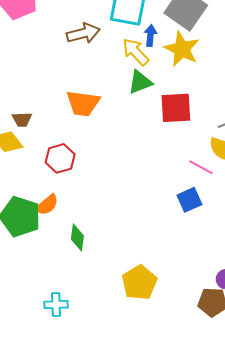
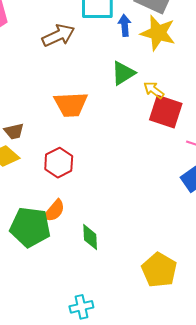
yellow arrow: (136, 52) -> (154, 90), moved, size x0.7
red square: (176, 108) -> (166, 112), moved, turned 32

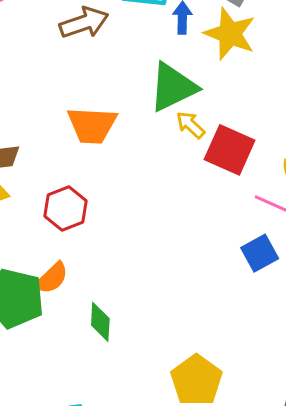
green triangle: (123, 73) -> (173, 87), size x1.4
yellow arrow: (154, 90) -> (190, 125), moved

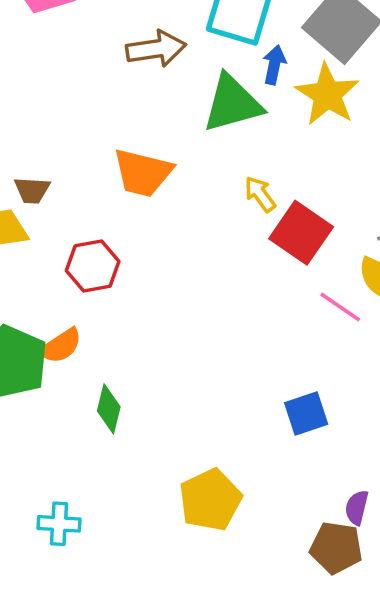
green triangle: (173, 87) -> (232, 103), moved
blue square: (260, 253) -> (306, 413), moved

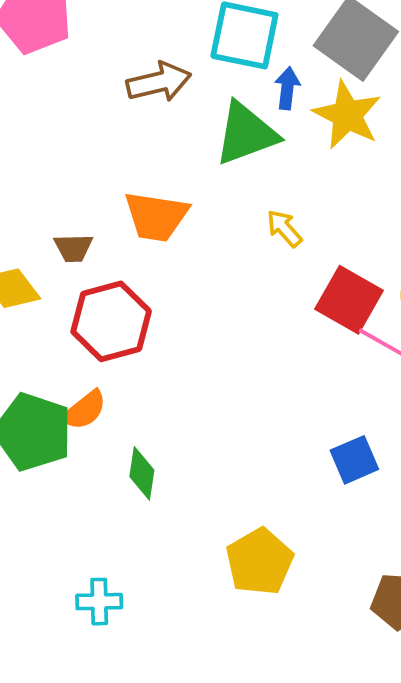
brown trapezoid: (32, 190) -> (73, 248), moved
red square: (301, 233) -> (349, 300), moved
red hexagon: (93, 266) -> (111, 321), size x1.4

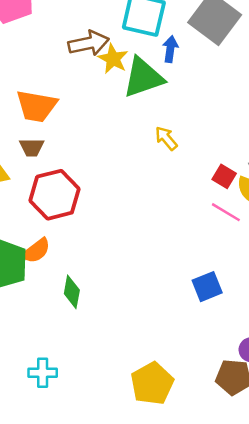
yellow star: (347, 115) -> (113, 59), moved, size x0.7
orange trapezoid: (156, 216) -> (37, 106), moved
red square: (349, 300) -> (224, 176), moved, size x0.6
yellow pentagon: (259, 562) -> (152, 384), moved

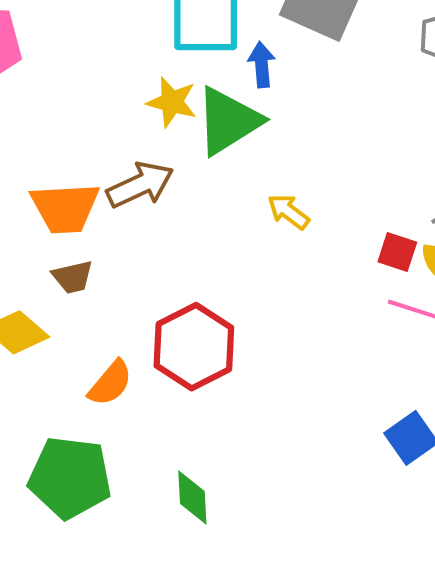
brown arrow: (89, 43) -> (140, 185), moved
red hexagon: (55, 195) -> (194, 347), moved
orange semicircle: (36, 251) -> (110, 383), moved

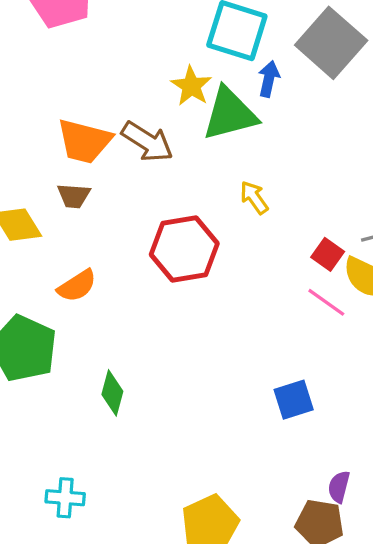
brown arrow: (140, 185) -> (147, 142), turned 40
red hexagon: (194, 347) -> (184, 249), moved

